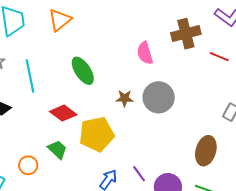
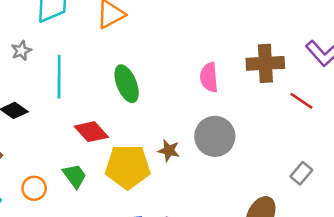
brown star: (125, 98) -> (169, 151), moved

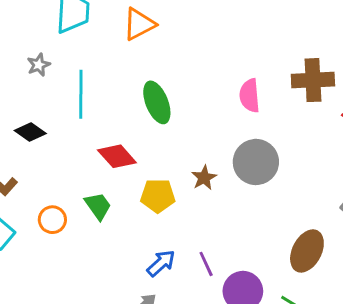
brown star: (169, 151) -> (204, 178), turned 30
yellow pentagon: (128, 167) -> (158, 196), size x0.7

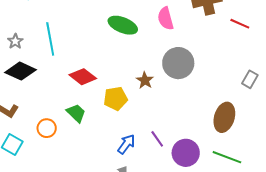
gray star: (39, 65) -> (15, 41), moved
green ellipse: (157, 102) -> (123, 25), moved, turned -36
black diamond: (30, 132) -> (20, 71), size x1.4

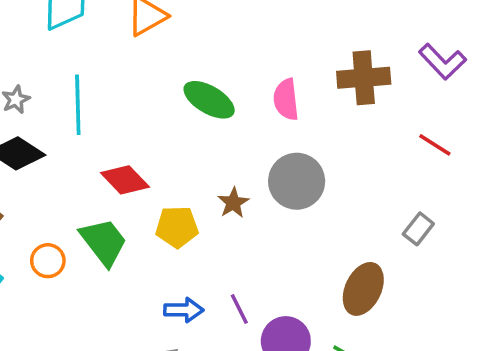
red line: (240, 24) -> (435, 145), moved
green trapezoid: (76, 113) -> (104, 242), size x1.4
blue arrow: (126, 144) -> (184, 310), turned 45

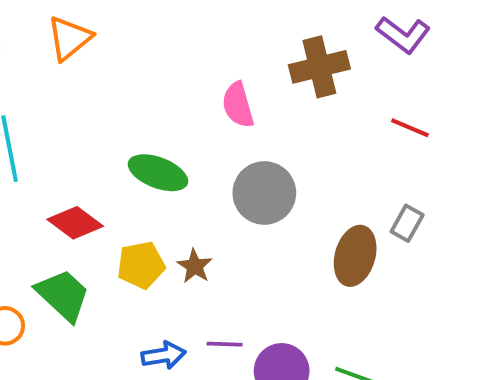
green ellipse: (209, 100) -> (158, 173), moved
brown star: (233, 203) -> (195, 266), moved
brown ellipse: (363, 289) -> (355, 256), moved
purple line: (239, 309) -> (225, 344), turned -52

